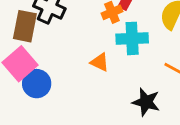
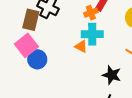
cyan cross: (132, 38) -> (92, 34), moved

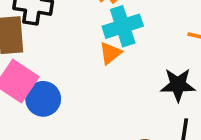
orange triangle: (81, 46) -> (110, 53), turned -48

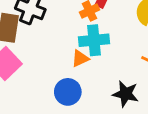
blue circle: (43, 99) -> (68, 92), moved

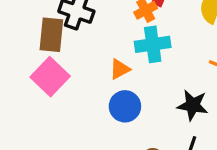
orange triangle: (80, 58) -> (120, 69), moved

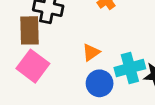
cyan cross: (153, 44) -> (130, 68), moved

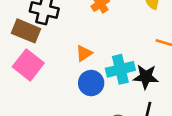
brown rectangle: (30, 30) -> (26, 31), turned -68

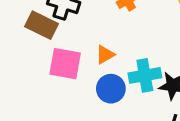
pink square: (28, 65) -> (65, 64), moved, turned -32

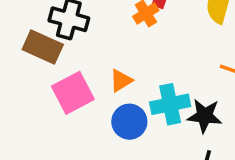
pink square: (65, 64) -> (73, 93), turned -36

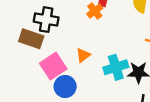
blue circle: (129, 122) -> (65, 86), moved

